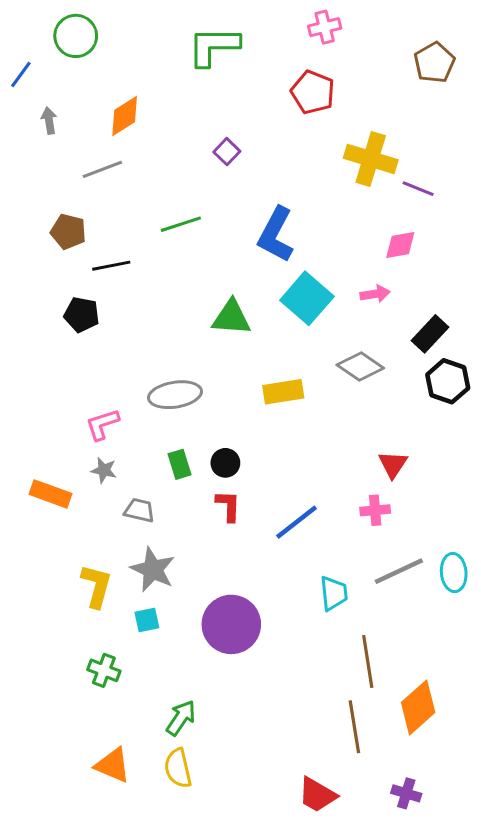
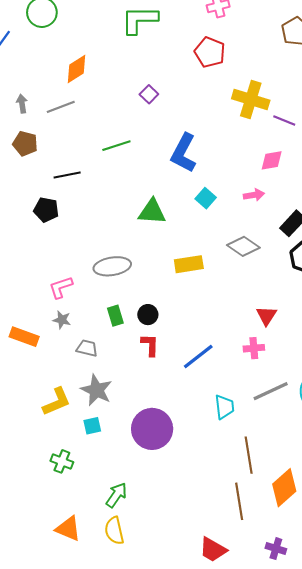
gray arrow: (49, 120) -> (22, 104), moved
brown pentagon: (68, 232) -> (25, 144), moved
cyan square: (307, 298) -> (206, 198), size x0.6
yellow L-shape: (96, 586) -> (57, 402), turned 52

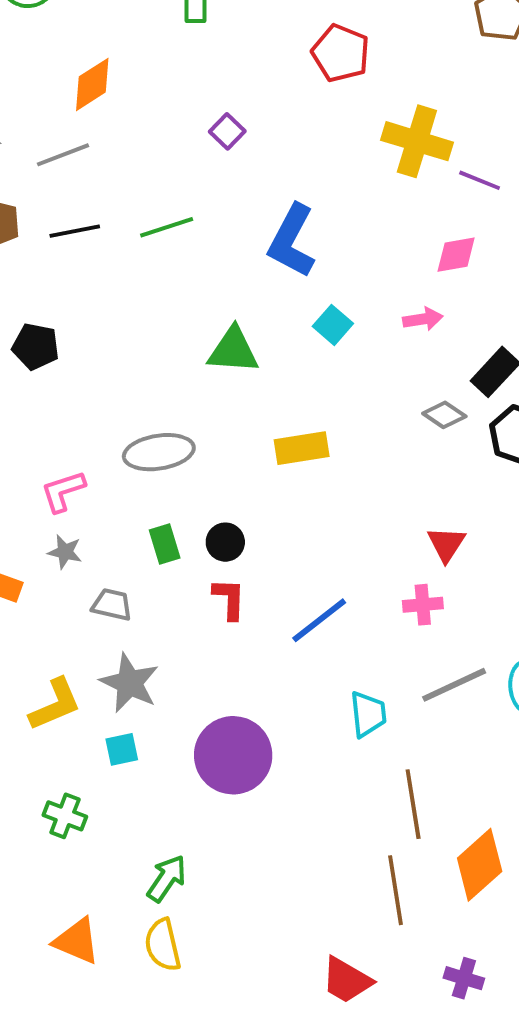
black line: (67, 175) -> (75, 231), moved
gray diamond: (243, 246) -> (444, 415), moved, size x0.7

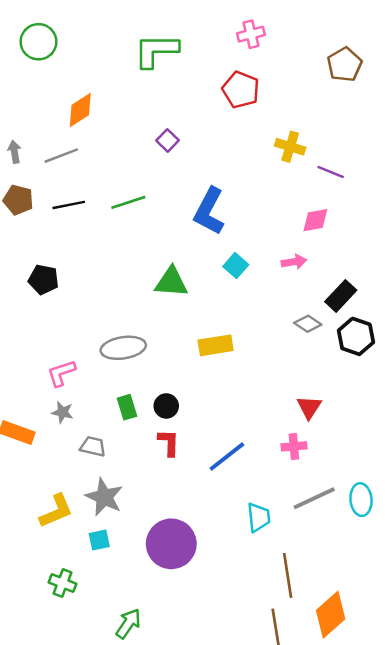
yellow cross: (417, 141) -> (290, 147), size x0.7

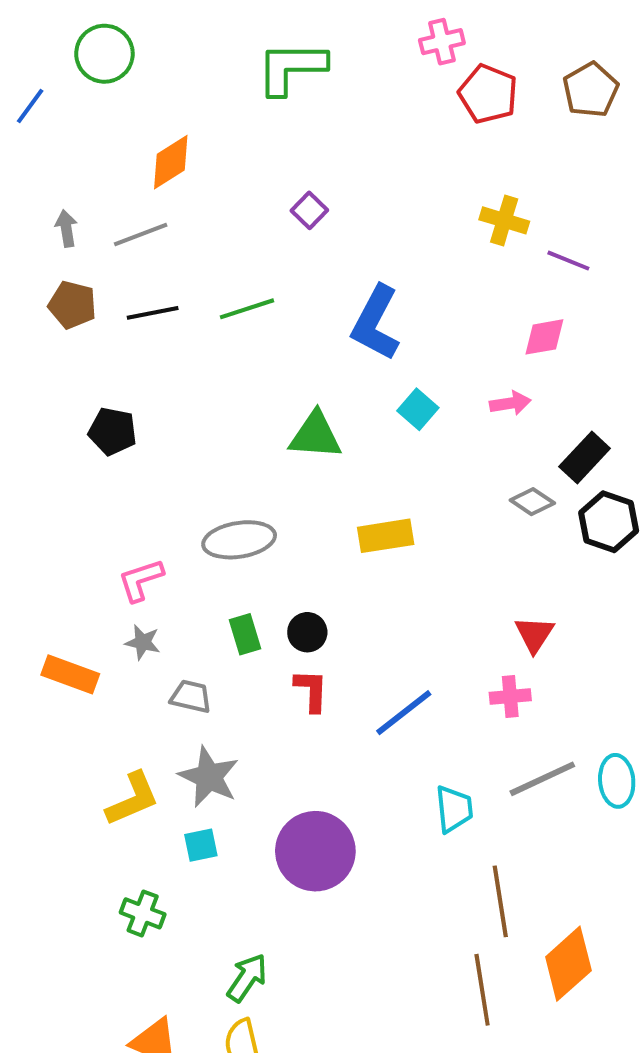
red pentagon: (241, 90) -> (488, 94), moved

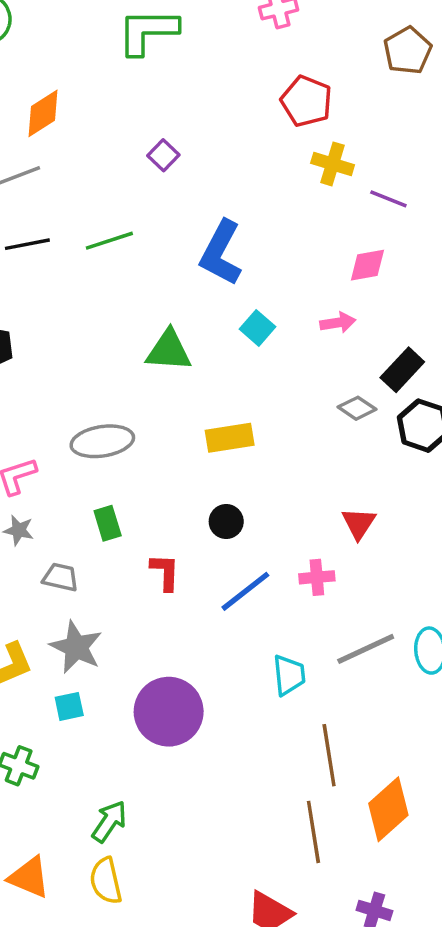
red pentagon: (488, 94) -> (306, 101), moved
black circle: (307, 632) -> (226, 522), moved
pink cross: (510, 696) -> (317, 577), moved

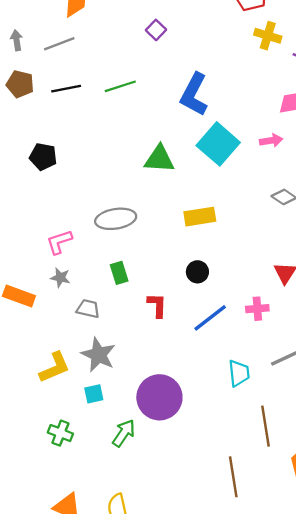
cyan square: (258, 328) -> (218, 144), size x1.8
green arrow: (109, 822) -> (124, 433), moved
brown line: (313, 832) -> (233, 477), moved

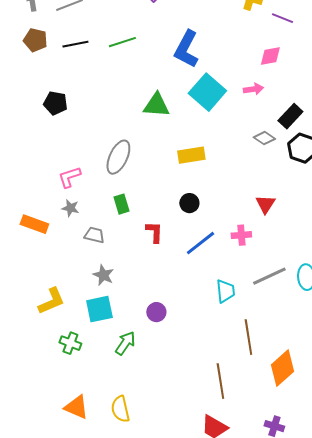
gray ellipse: (116, 219) -> (118, 157), turned -56
gray star: (98, 355) -> (103, 275), size x0.7
yellow L-shape: (55, 367) -> (51, 301), moved
cyan square: (94, 394) -> (99, 309), size x1.6
purple circle: (159, 397) -> (156, 312), size x0.5

